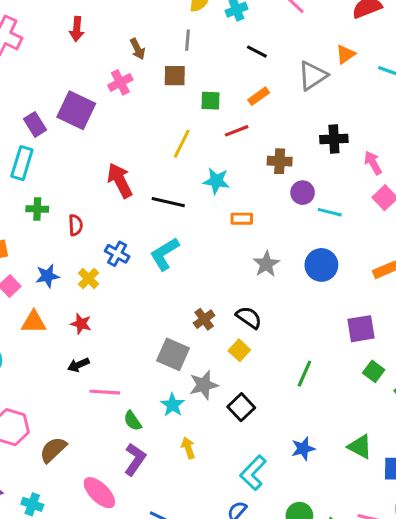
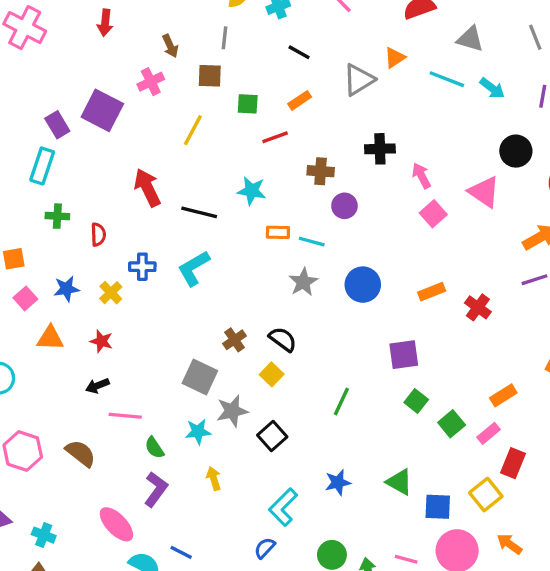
yellow line: (182, 144) -> (193, 130), moved
cyan line: (330, 212) -> (312, 242), moved
blue cross: (117, 254) -> (142, 267), turned -30
cyan star: (173, 405) -> (198, 432), turned 30
brown semicircle: (53, 450) -> (81, 453), moved, turned 80

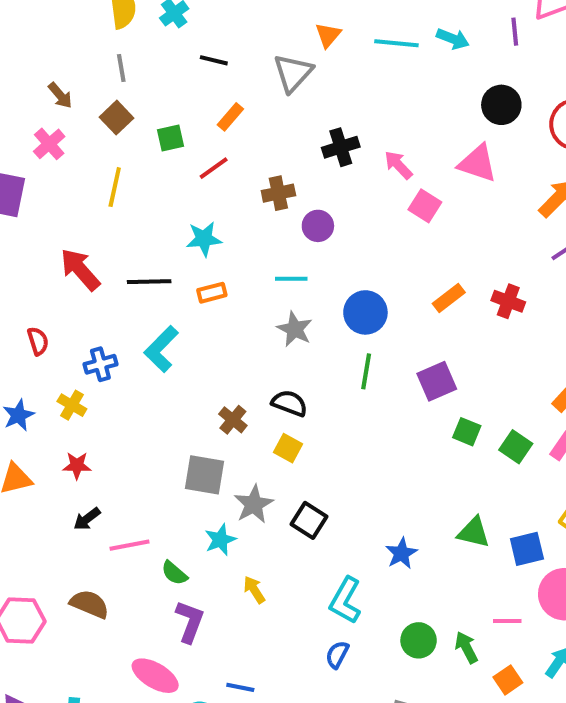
brown square: (210, 76) -> (116, 118), turned -30
orange rectangle: (278, 232) -> (212, 293), moved
green line: (341, 402) -> (366, 371), moved

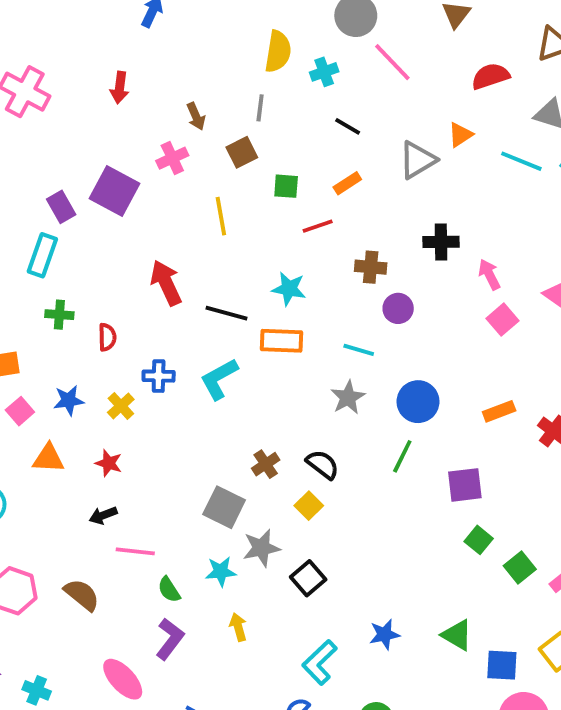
yellow line: (115, 187) -> (221, 216), turned -39
orange rectangle: (212, 293) -> (281, 341), size x1.5

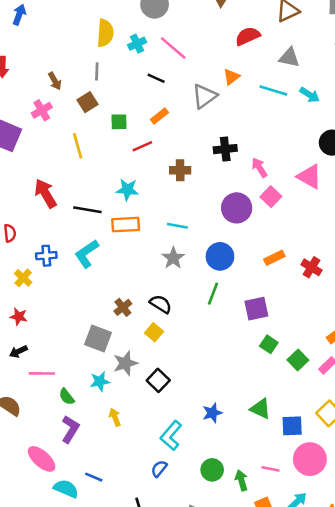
pink line: (392, 62) -> (173, 48), moved
purple circle: (398, 308) -> (237, 208), moved, size x1.5

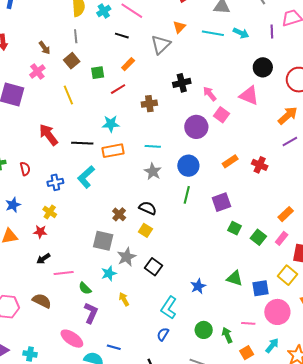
yellow cross: (23, 278) -> (50, 212), moved

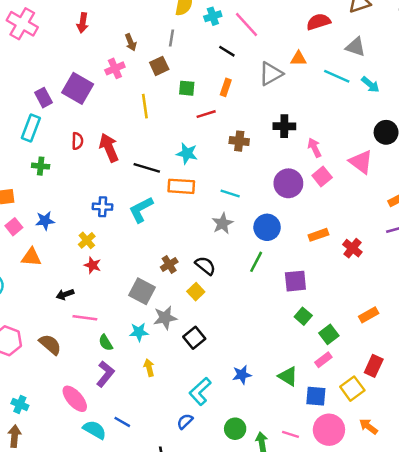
orange triangle: (179, 27) -> (298, 58), turned 32
orange rectangle: (128, 64) -> (226, 87), turned -40
red semicircle: (25, 169) -> (77, 141), moved
red star: (40, 232) -> (93, 265), moved
pink rectangle: (282, 238) -> (323, 360), moved

